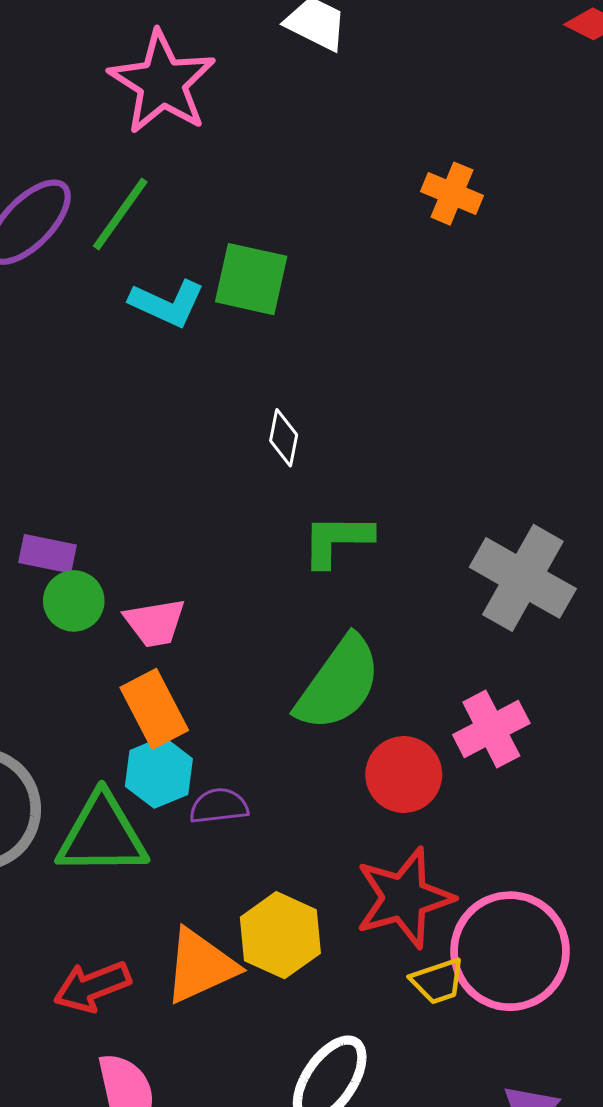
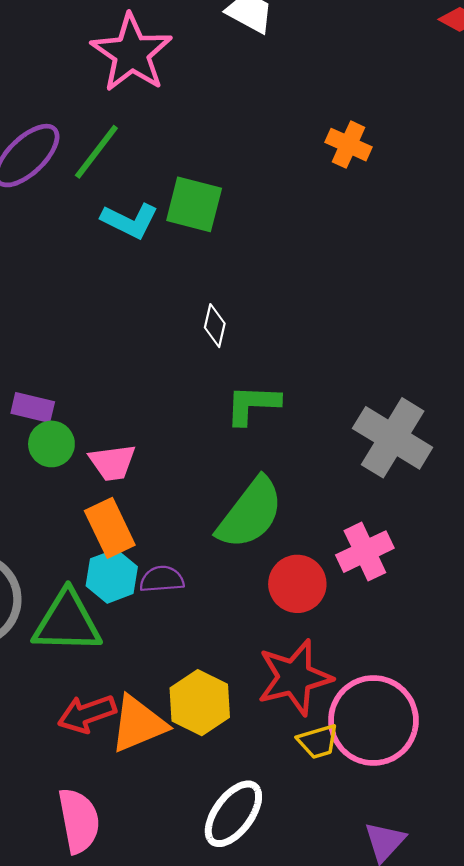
purple semicircle: (219, 806) -> (162, 579), moved
red arrow: (92, 986) -> (87, 714), moved

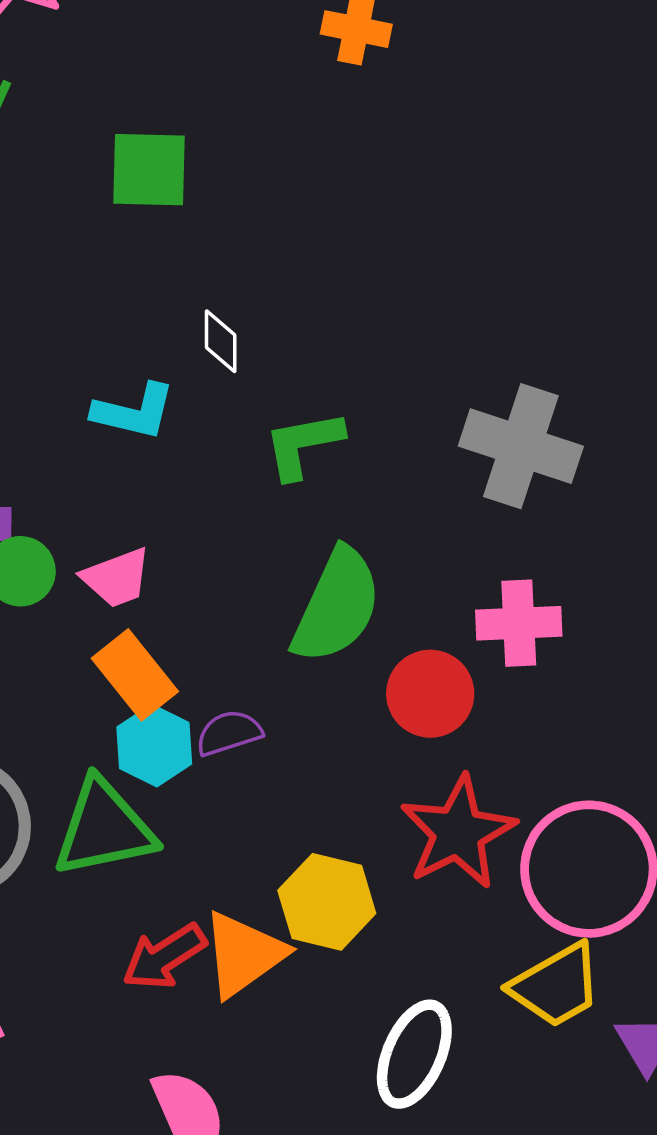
cyan L-shape: (130, 221) -> (134, 412), moved
pink cross: (365, 552) -> (519, 623), turned 36
yellow trapezoid: (318, 741) -> (556, 985), moved, size x1.5

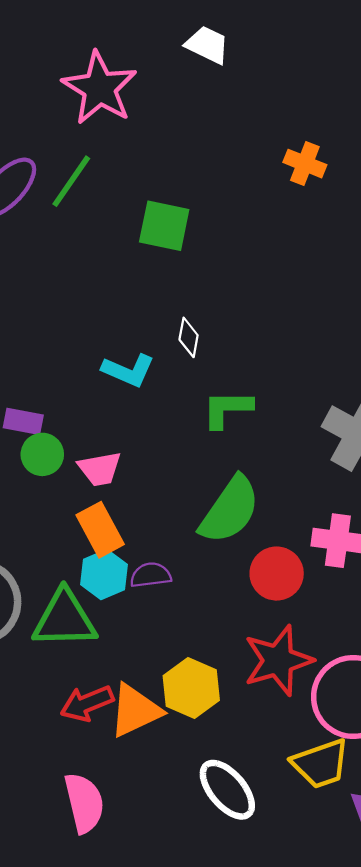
white ellipse: (414, 1054) -> (227, 790), turned -74

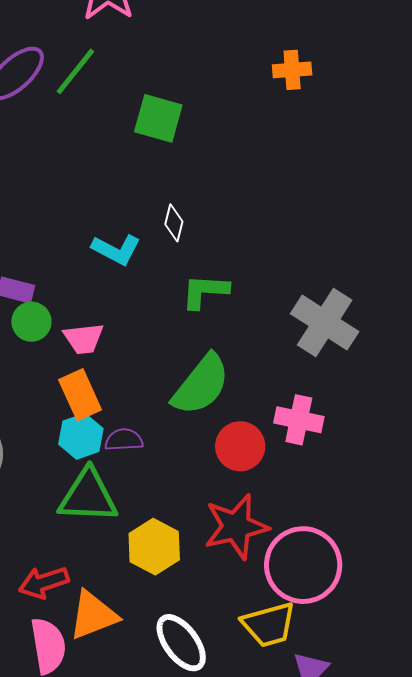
orange cross: (305, 164) -> (292, 70), turned -30
green triangle: (65, 619) -> (88, 496), moved
red arrow: (87, 703) -> (44, 582), moved
orange triangle: (135, 711) -> (93, 615), moved

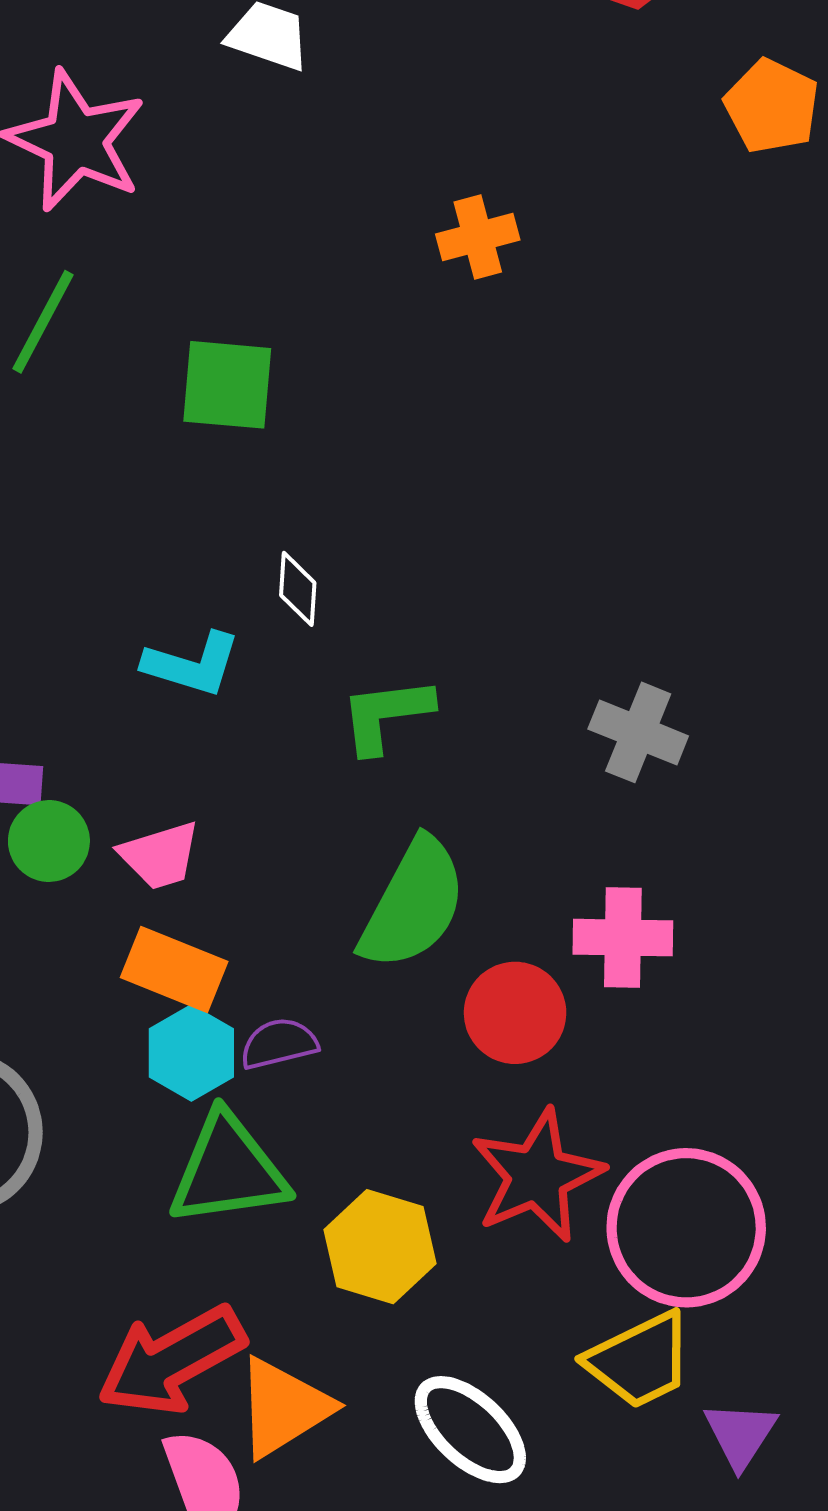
gray cross: (325, 323) -> (638, 732), size x0.7
orange rectangle: (80, 395) -> (174, 970), turned -33
red arrow: (44, 582) -> (171, 1360), size x1.5

